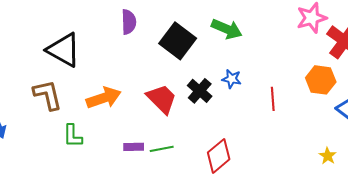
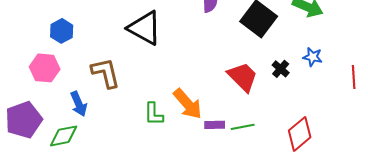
black cross: (200, 91) -> (281, 69), size x0.7
brown L-shape: (48, 95) -> (106, 73), moved
orange arrow: (104, 98) -> (188, 104), moved, turned 68

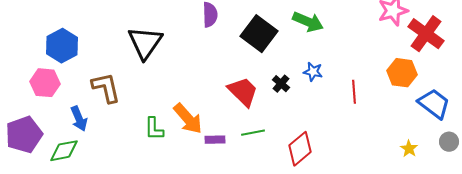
black triangle: (145, 28) -> (145, 43), turned 36
blue hexagon: (62, 31) -> (62, 46), size x1.4
green line: (243, 127) -> (253, 133), moved

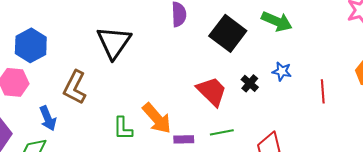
brown L-shape: (106, 88) -> (75, 87), turned -140

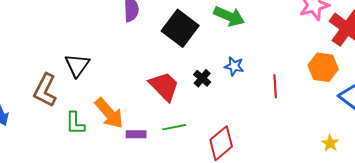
black triangle: (114, 42) -> (77, 65), moved, size x0.7
brown L-shape: (75, 87) -> (45, 90), moved

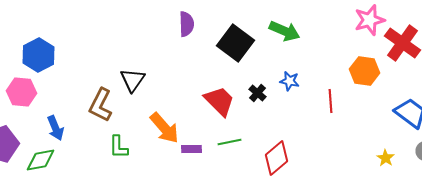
orange hexagon: (323, 67) -> (365, 71), moved
green L-shape: (75, 123) -> (119, 147), moved

